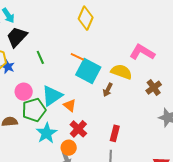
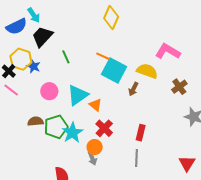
green pentagon: (34, 110) -> (56, 127), moved

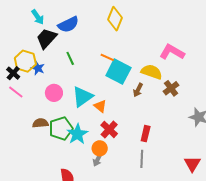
blue semicircle: (16, 26) -> (68, 24), moved
brown cross: (179, 87) -> (171, 88), moved
gray arrow: (92, 158) -> (98, 160), turned 48

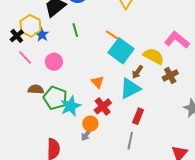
pink line: (16, 92) -> (25, 58), moved
cyan triangle: (82, 97) -> (130, 88), moved
green pentagon: (61, 128) -> (55, 98), turned 30

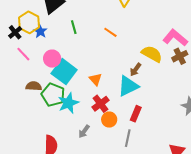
cyan square: (121, 51) -> (64, 72), moved
brown cross: (170, 75) -> (180, 56), moved
orange circle: (90, 124) -> (109, 120), moved

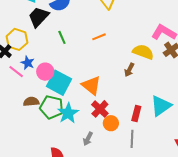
blue star: (40, 31) -> (28, 63), moved
orange line: (110, 32) -> (99, 37), turned -48
orange triangle: (96, 79) -> (91, 85), size x1.5
cyan triangle: (128, 86) -> (161, 106), moved

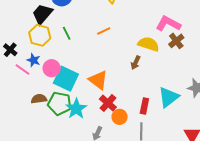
yellow hexagon: (17, 39) -> (40, 35), moved

